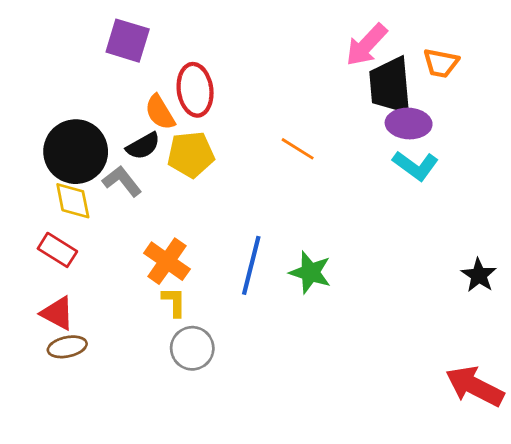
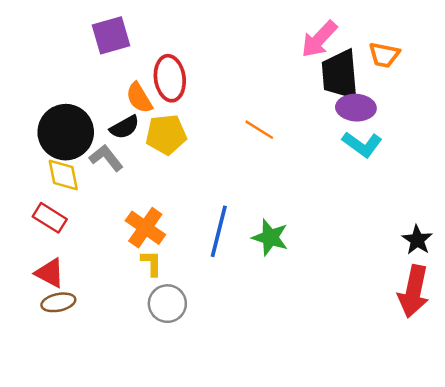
purple square: (128, 41) -> (111, 35), turned -33
red arrow: (475, 386) -> (414, 291), moved, turned -105

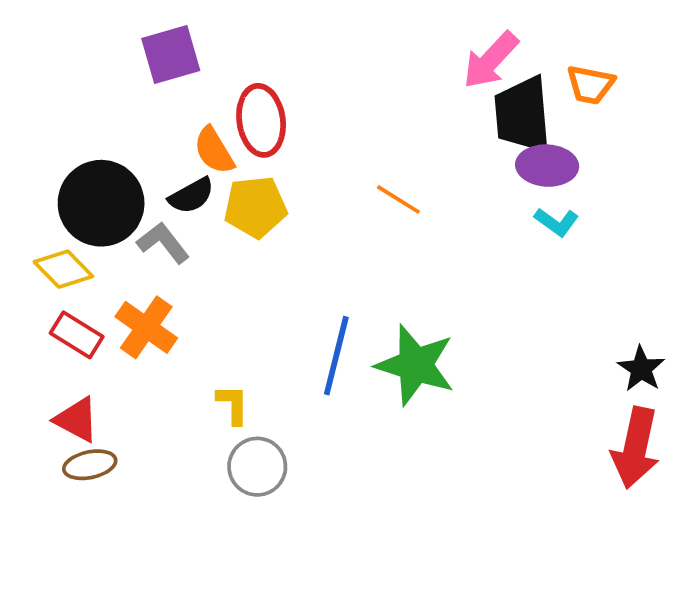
cyan L-shape: (362, 144) -> (556, 222), size x0.7
yellow diamond: (63, 175) -> (63, 269), moved, turned -33
orange cross: (145, 228) -> (146, 327), moved
green star: (270, 237) -> (415, 365), size x1.4

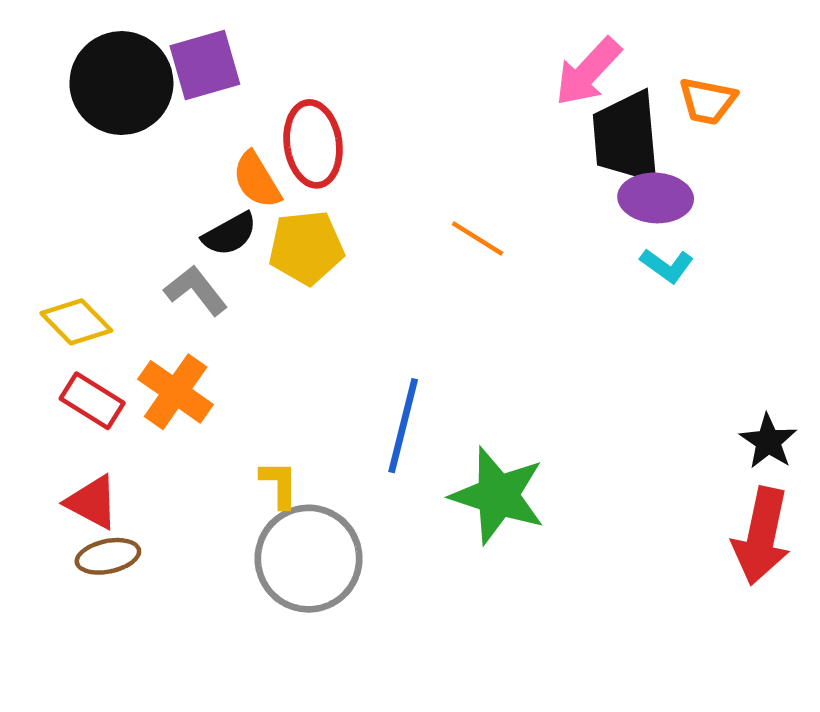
black circle: (101, 203) -> (121, 83), moved
green star: (415, 365) -> (498, 495), moved
gray circle: (257, 467) -> (309, 559), size x1.5

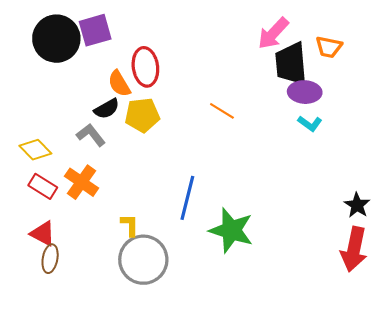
brown ellipse: (108, 556) -> (50, 259), turned -68

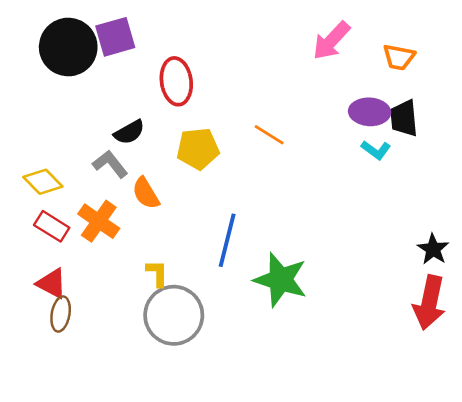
black trapezoid: (291, 64) -> (404, 118), moved, size x0.7
orange semicircle: (119, 84) -> (146, 193), moved
yellow pentagon: (142, 115) -> (198, 149), moved

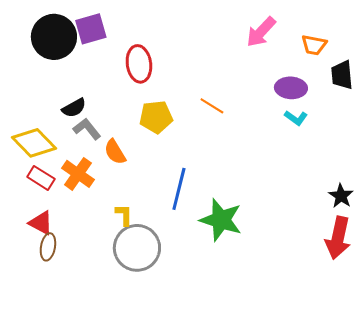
black trapezoid: (404, 118) -> (342, 75), moved
black semicircle: (129, 132) -> (74, 108), moved
yellow diamond: (43, 182) -> (34, 143), size x1.4

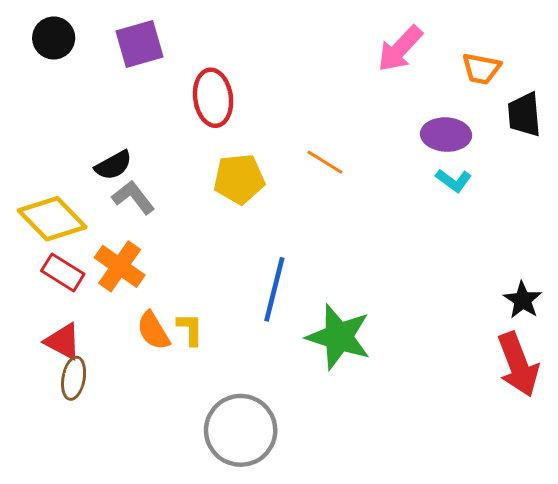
black circle: (54, 37) -> (54, 38), moved, size x0.6
orange semicircle: (115, 152) -> (153, 331), moved
red arrow: (338, 238) -> (518, 364), turned -33
gray circle: (137, 248) -> (241, 430), moved

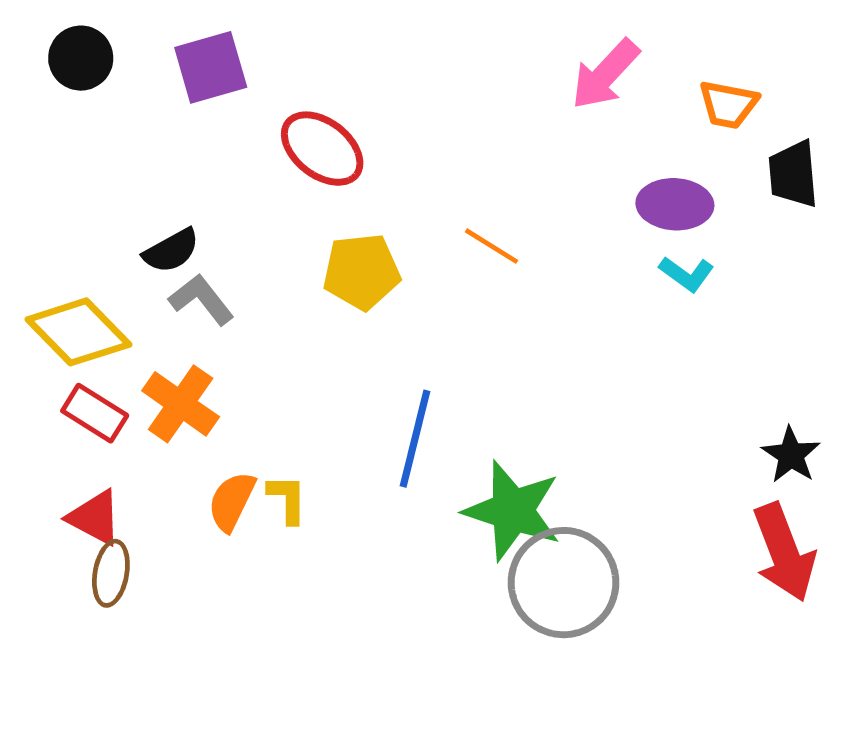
red ellipse: (213, 98) -> (322, 149), turned -44
orange semicircle: (153, 331) -> (232, 501), turned 57
gray circle: (241, 430) -> (564, 583), moved

